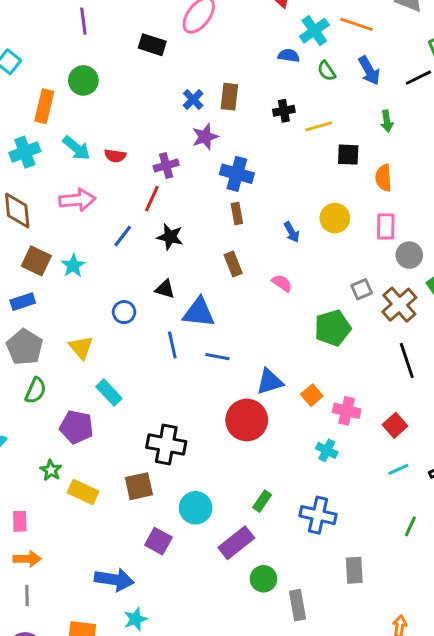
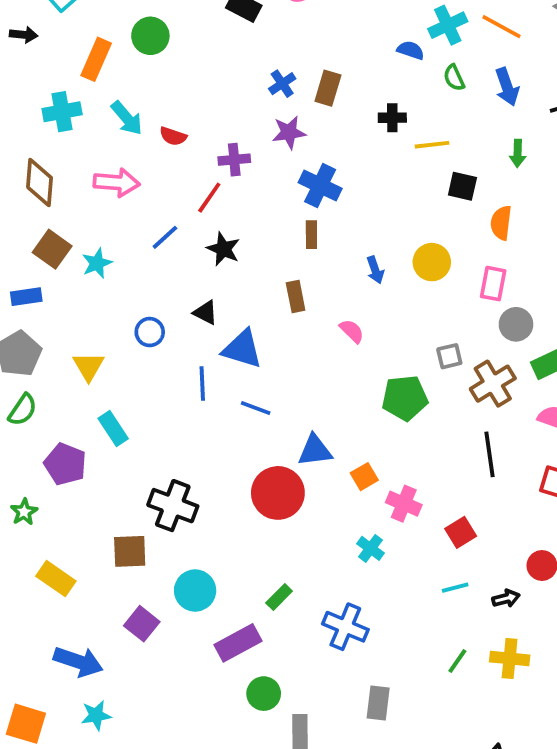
yellow rectangle: (83, 492) -> (56, 579), moved

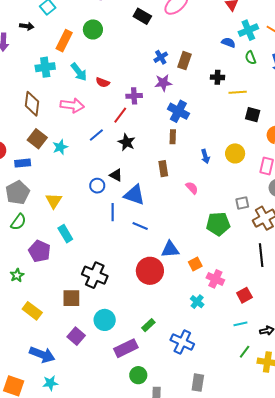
blue circle: (150, 332) -> (97, 186), moved
green line: (457, 661) -> (245, 352), moved

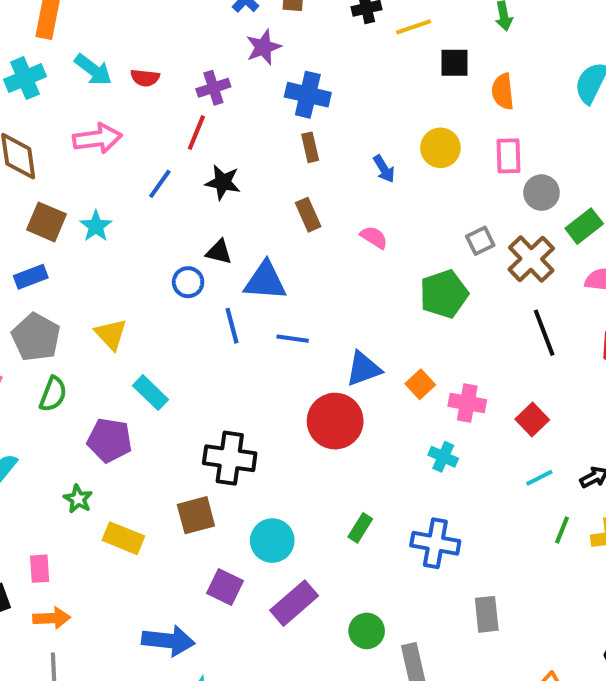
yellow rectangle: (32, 311) -> (123, 538), moved
purple rectangle: (126, 348) -> (294, 603), moved

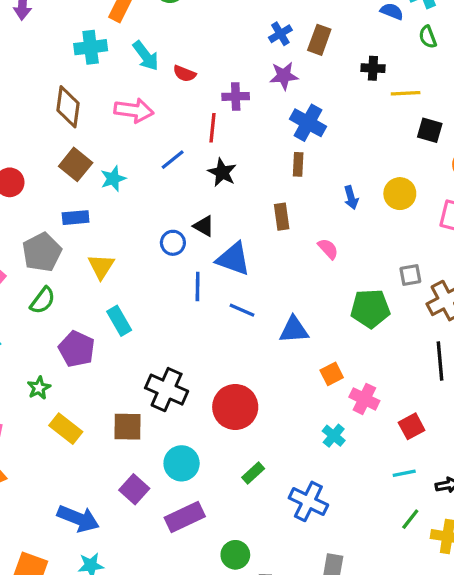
red line: (196, 133) -> (213, 128), turned -32
blue rectangle: (31, 277) -> (76, 218), moved
blue triangle: (363, 369) -> (294, 330), moved
red circle: (335, 421) -> (235, 407), moved

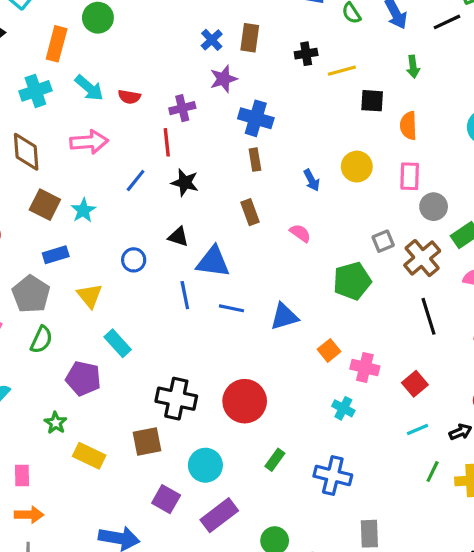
blue circle: (173, 243) -> (134, 260), moved

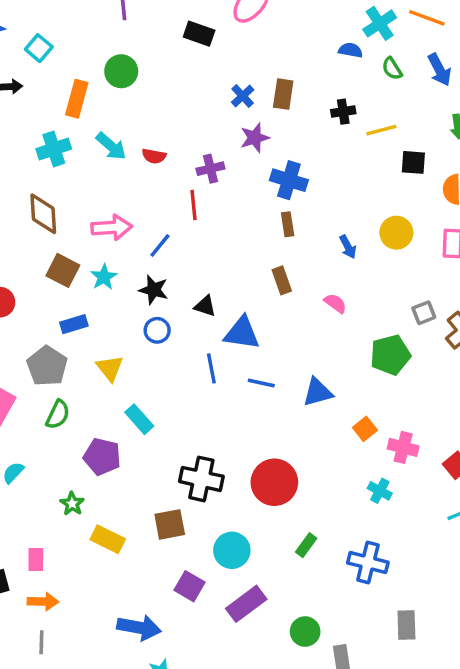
pink arrow: (89, 142) -> (112, 227), moved
black star: (185, 183) -> (154, 290), moved

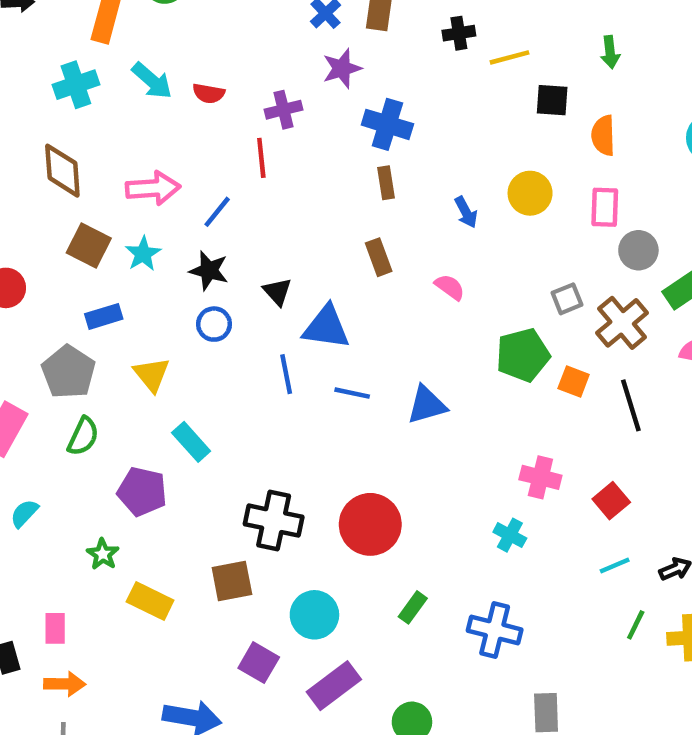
black triangle: (205, 306) -> (277, 292), turned 30
orange square: (365, 429) -> (574, 381), moved, turned -30

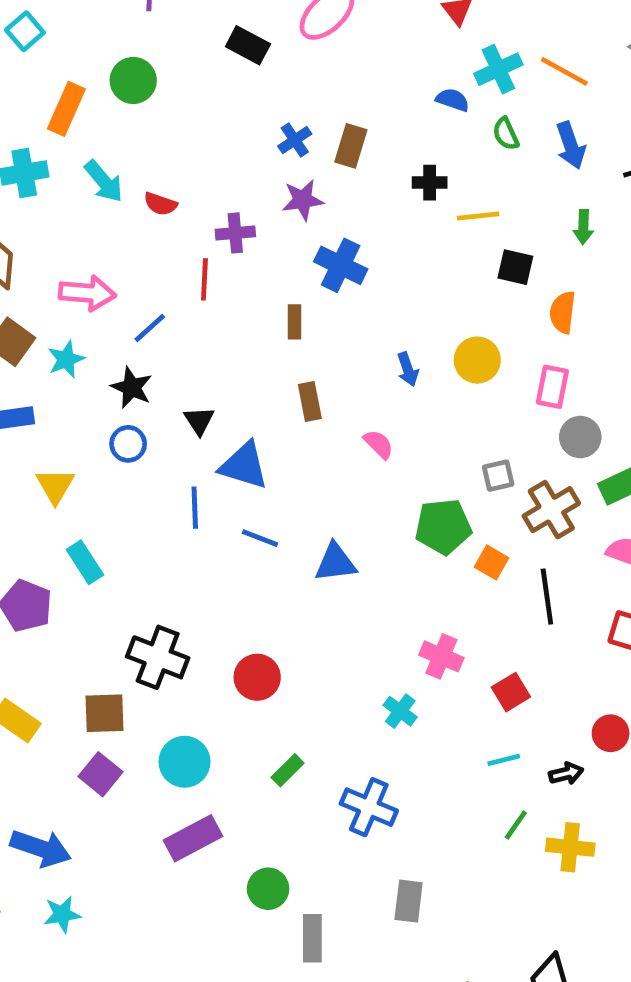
brown rectangle: (386, 183) -> (295, 322), moved
red circle: (370, 524) -> (257, 677), size x0.7
purple square: (259, 663) -> (100, 774), moved

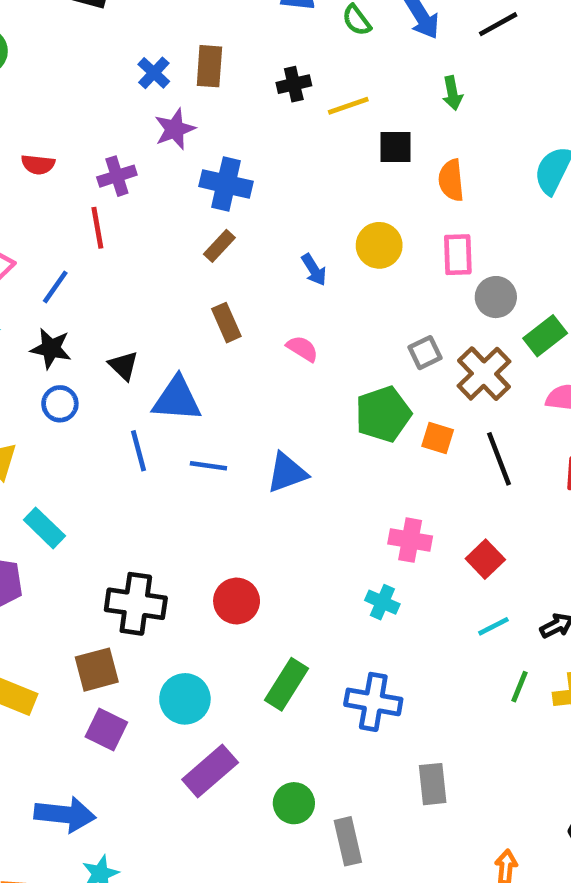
brown rectangle: (295, 322) -> (219, 246), moved, turned 56
green rectangle: (288, 770) -> (287, 684), size x1.5

